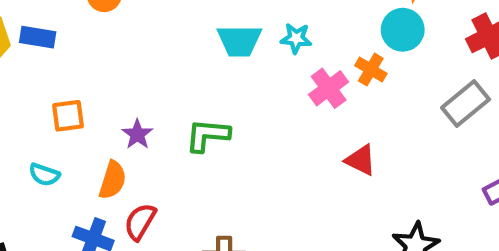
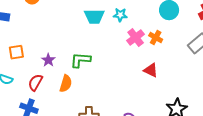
orange cross: (371, 70) -> (156, 38), moved
orange semicircle: (113, 180) -> (66, 84), moved
red semicircle: (140, 222) -> (35, 82), moved

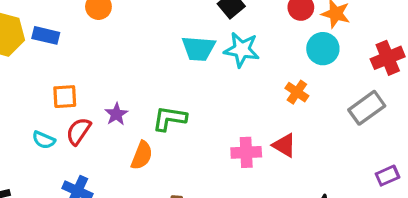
cyan star: (120, 15) -> (242, 50), size x1.5
pink cross: (136, 37) -> (246, 152), moved, turned 30
red semicircle: (35, 82) -> (78, 131), moved

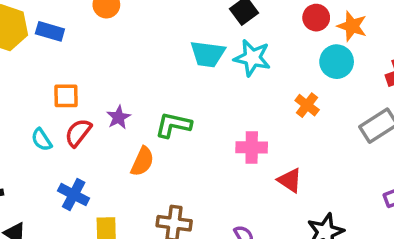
cyan semicircle: (44, 140) -> (42, 140), turned 30
red triangle: (284, 145) -> (290, 180), moved
pink cross: (246, 152) -> (252, 147), moved

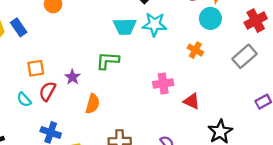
blue rectangle: (50, 31) -> (19, 27), turned 48
green L-shape: (173, 125) -> (108, 61), moved

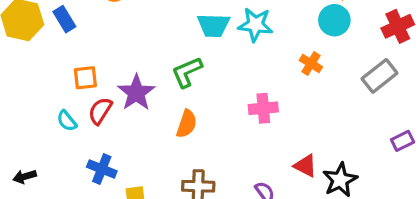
green L-shape: (108, 61) -> (187, 72), turned -30
purple star: (72, 77) -> (136, 93), size x1.6
red triangle: (192, 101) -> (305, 166), moved
orange semicircle: (93, 104) -> (187, 124), moved

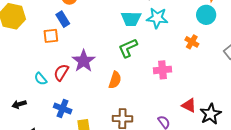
blue rectangle: (64, 19) -> (63, 19), moved
green L-shape: (187, 72) -> (128, 48), moved
orange square: (85, 78) -> (51, 36), moved
black arrow: (25, 177) -> (19, 104), moved

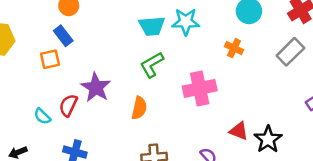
pink cross: (163, 70) -> (200, 88), size x1.4

